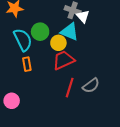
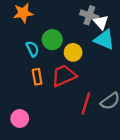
cyan triangle: (70, 32) -> (104, 40), moved
cyan semicircle: (23, 40) -> (32, 49), size x0.6
red trapezoid: (63, 60) -> (64, 76), moved

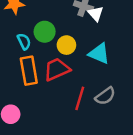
cyan triangle: (104, 40) -> (99, 54), moved
orange rectangle: (37, 77) -> (29, 71), size x1.6

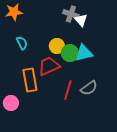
green circle: (45, 32) -> (70, 53), moved
cyan triangle: (99, 54) -> (84, 53), turned -36
orange rectangle: (29, 71) -> (30, 80), moved

